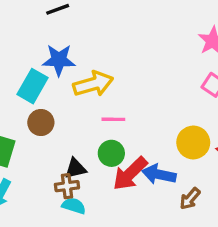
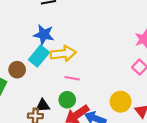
cyan rectangle: (32, 86) -> (39, 56), moved
brown circle: (41, 123) -> (17, 70), moved

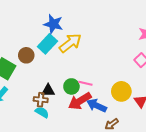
yellow arrow: (63, 54) -> (70, 43), turned -35
pink line: (72, 78) -> (85, 83), moved

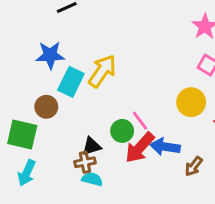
blue star: (53, 24) -> (50, 55), moved
pink line: (85, 83) -> (140, 121), turned 56
yellow circle: (121, 91) -> (191, 102), moved

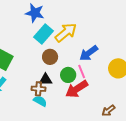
brown circle: (46, 107) -> (50, 57), moved
blue arrow: (165, 147) -> (89, 53), moved, turned -60

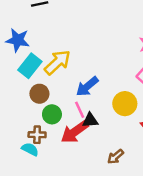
green circle: (68, 75) -> (52, 114), moved
black triangle: (46, 80) -> (90, 120), moved
brown cross: (38, 89) -> (37, 135), moved

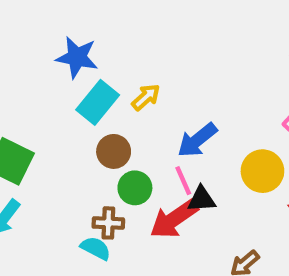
yellow arrow: (57, 62) -> (146, 97), size x0.6

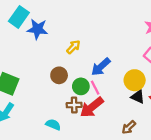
cyan rectangle: (98, 102) -> (19, 17), moved
green circle: (135, 188) -> (81, 86), moved
black triangle: (202, 199) -> (138, 97), moved, turned 32
brown cross: (108, 223) -> (74, 105), moved

